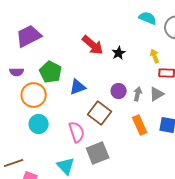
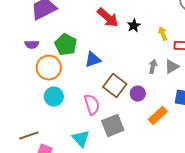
yellow arrow: (155, 56) -> (163, 34), moved
purple circle: (119, 91) -> (138, 94), moved
orange rectangle: (140, 125) -> (158, 116), moved, turned 72

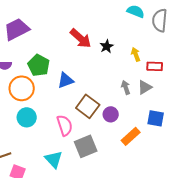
gray arrow: (153, 67) -> (126, 87), turned -32

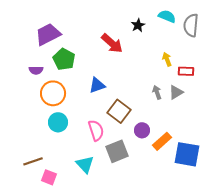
black star: (107, 46) -> (138, 25), moved
green pentagon: (39, 65) -> (64, 59), moved
purple circle: (111, 114) -> (142, 130), moved
blue square: (156, 118) -> (187, 154), moved, size x1.5

